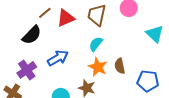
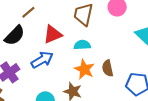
red triangle: (66, 18) -> (53, 34), moved
cyan semicircle: (96, 44) -> (82, 45), turned 49

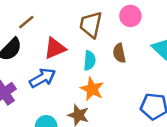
cyan semicircle: (82, 45) -> (90, 61), turned 98
brown semicircle: (108, 68) -> (119, 53), moved

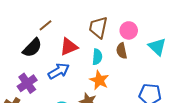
pink circle: (130, 16) -> (129, 30), moved

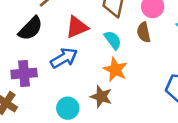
cyan semicircle: (97, 57) -> (113, 40), turned -42
purple cross: (27, 83) -> (24, 73), turned 30

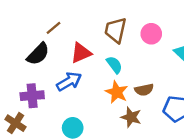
brown semicircle: (144, 32) -> (144, 90), moved, turned -90
brown star: (101, 97) -> (131, 117), moved

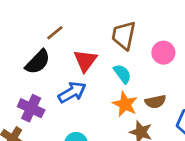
pink circle: (151, 34) -> (163, 53), moved
red triangle: (81, 53) -> (85, 61), turned -30
purple cross: (32, 96) -> (31, 108), turned 30

